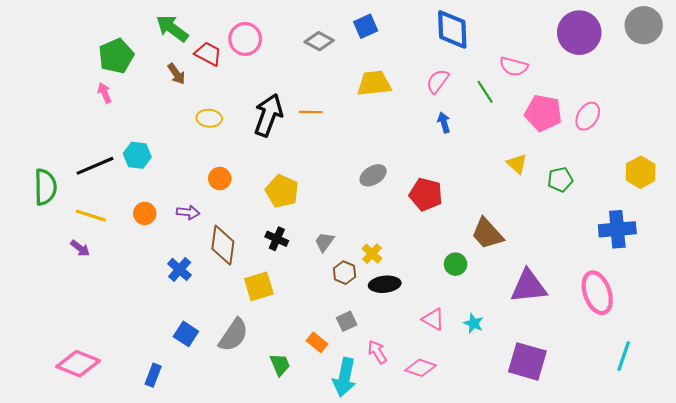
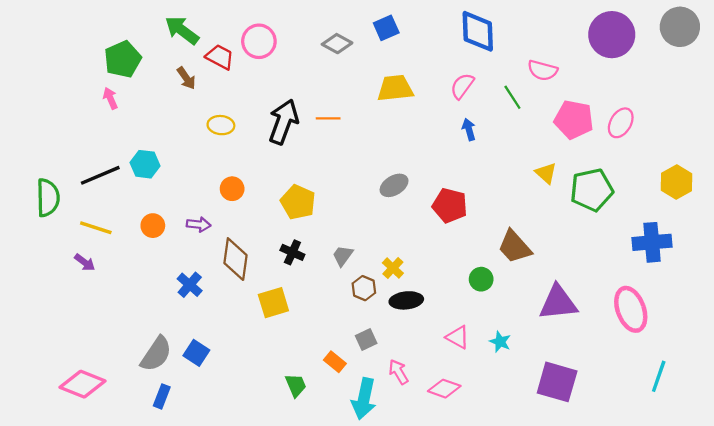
green pentagon: (560, 180) -> (592, 190), size x1.6
gray semicircle: (233, 335) -> (156, 354), moved

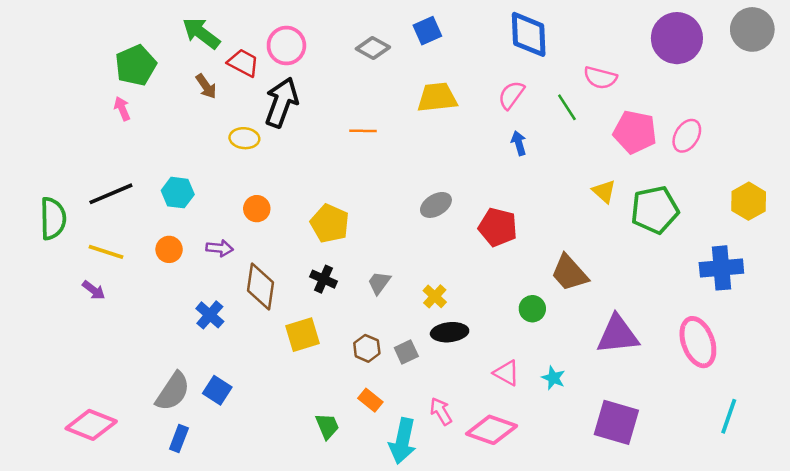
black arrow: (283, 122) -> (282, 102), moved
cyan hexagon: (145, 164) -> (178, 193), moved
brown hexagon: (364, 288) -> (367, 348), moved
gray square: (366, 339) -> (406, 352), moved
pink diamond: (444, 389) -> (492, 430), size x1.4

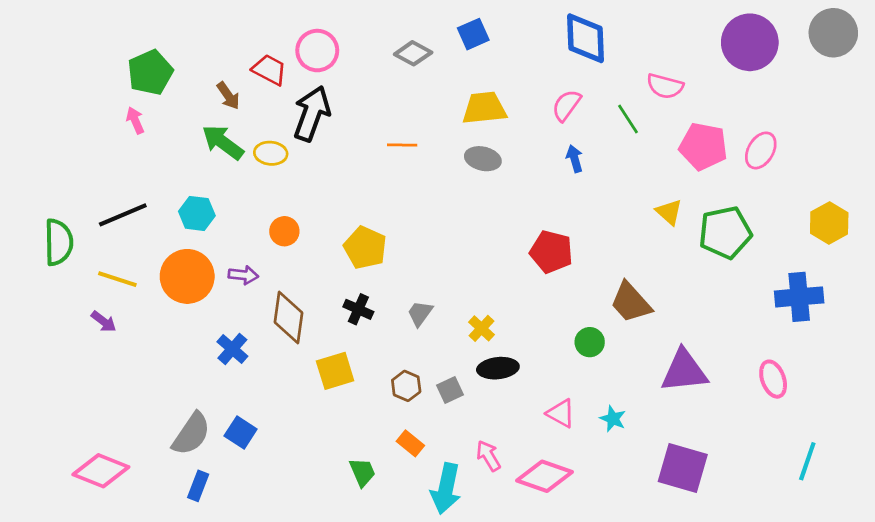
green arrow: (201, 33) -> (223, 142), moved
gray ellipse: (436, 205) -> (483, 159), moved, turned 44
orange circle: (169, 249) -> (187, 276), size x1.8
pink ellipse: (698, 342) -> (773, 379), size x0.7

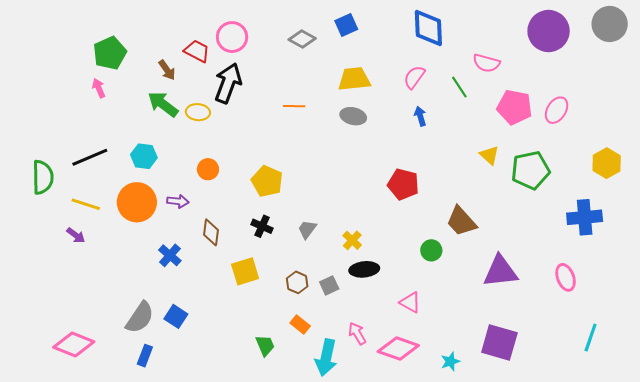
brown diamond: (288, 317) -> (211, 232), size x0.7
cyan star: (613, 419) -> (450, 362), moved, turned 30

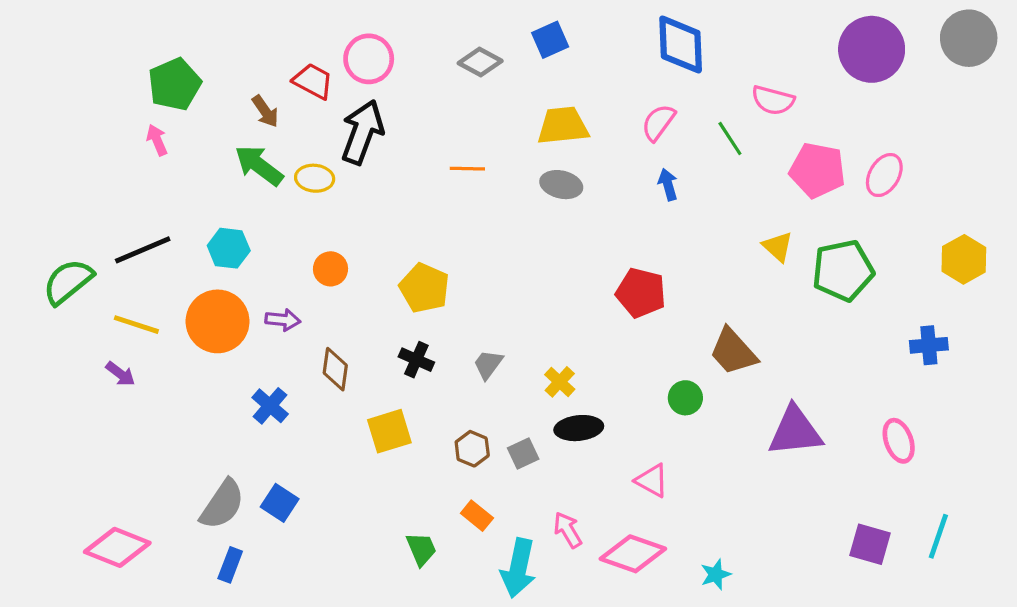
green semicircle: (43, 177) -> (68, 282), turned -128
blue cross: (585, 217) -> (929, 345), size x0.7
purple square: (499, 343) -> (870, 544), moved, size x0.7

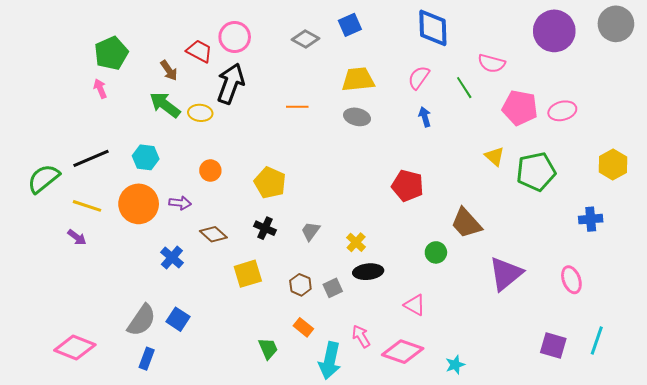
pink ellipse: (884, 175) -> (562, 111), turned 44
brown diamond: (335, 369) -> (213, 234), turned -56
purple triangle: (795, 431) -> (506, 274), turned -33

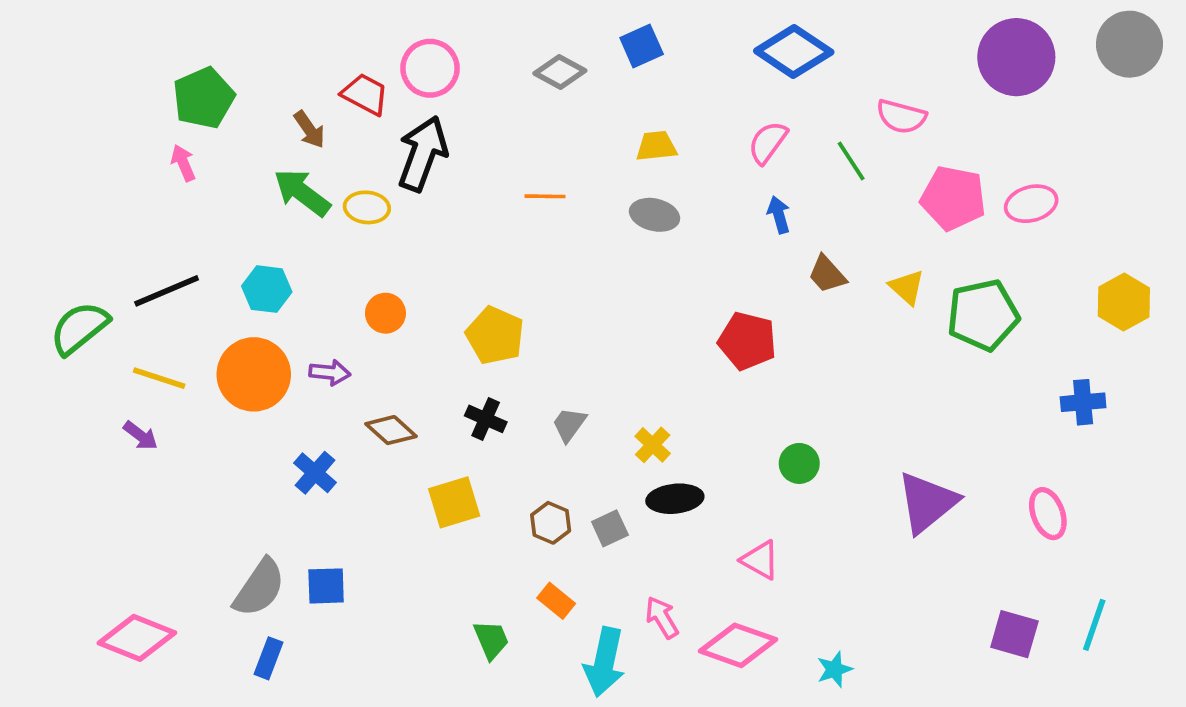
blue diamond: (433, 28) -> (794, 52), turned -54
yellow trapezoid: (358, 79) -> (656, 146), size x0.7
brown trapezoid: (466, 223) -> (827, 274), moved, size x0.7
blue square: (178, 319) -> (326, 586), turned -35

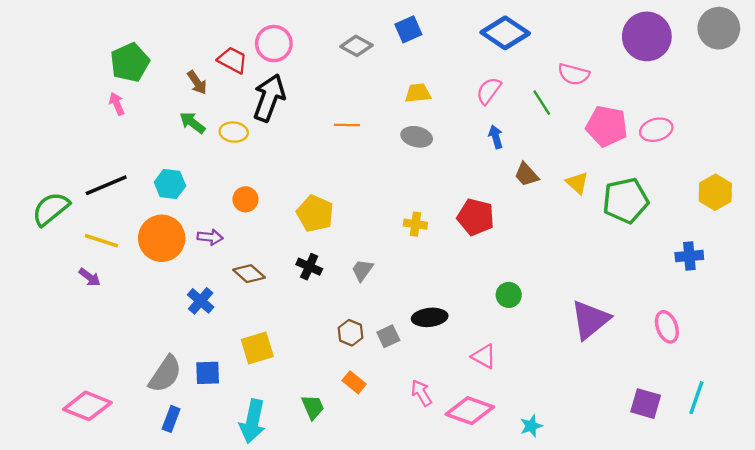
green arrow: (302, 193) -> (192, 123), size x0.7
yellow cross: (653, 445) -> (415, 224), moved, turned -35
yellow square: (454, 502) -> (257, 348), moved
cyan arrow: (604, 662) -> (253, 421), moved

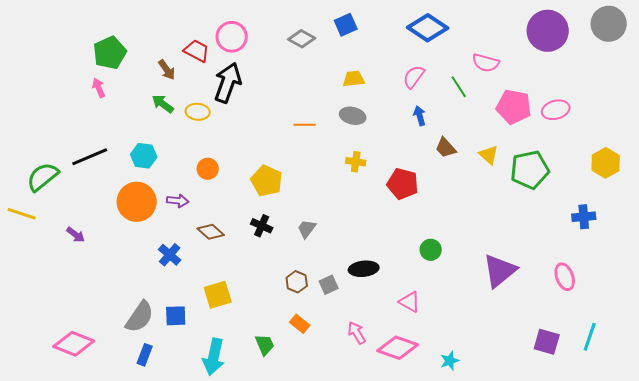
orange line: (347, 125) -> (305, 125), moved
yellow cross: (415, 224) -> (356, 162), moved
yellow line: (101, 241) -> (22, 214), moved

